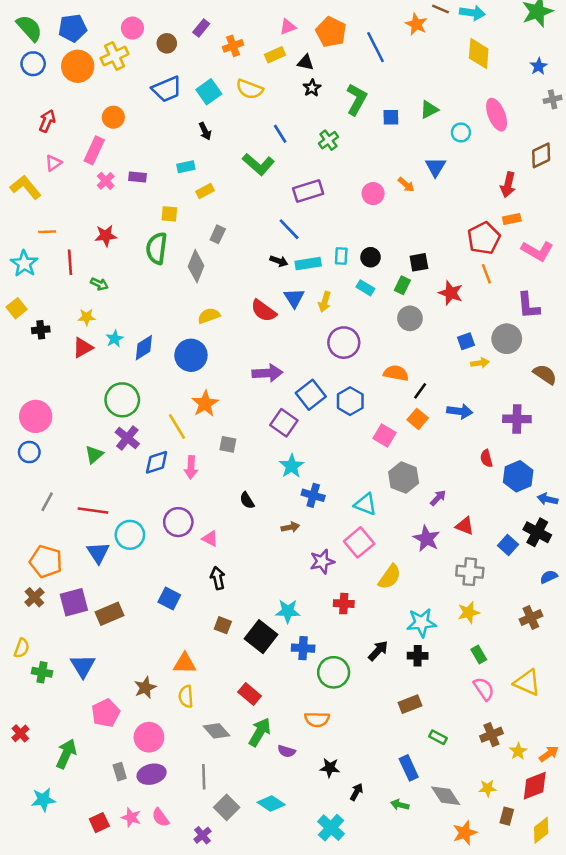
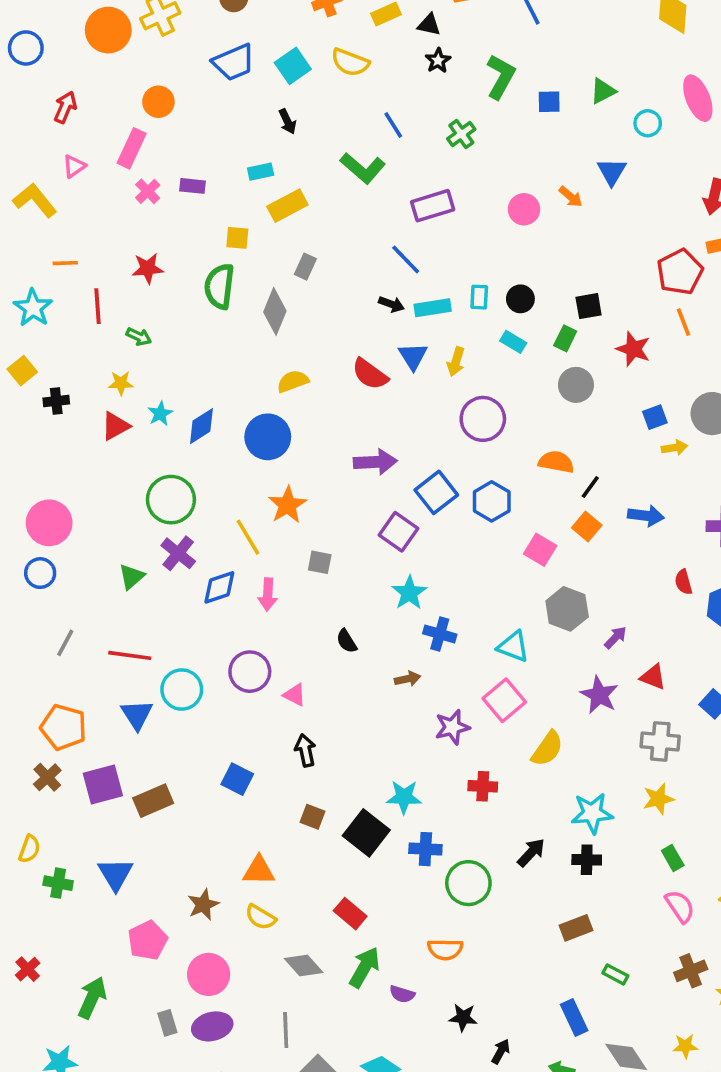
blue circle: (33, 64) -> (26, 48), moved
yellow rectangle: (205, 191) -> (287, 206), size x1.5
yellow semicircle: (186, 696) -> (261, 917), turned -55

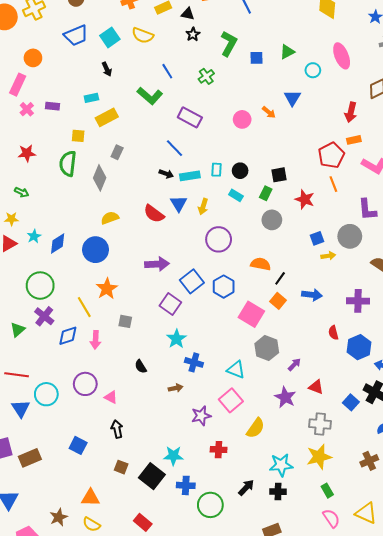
purple rectangle: (433, 206) -> (190, 117), turned 45
pink square: (540, 550) -> (251, 314), size x1.4
yellow star: (658, 799) -> (319, 457), size x1.4

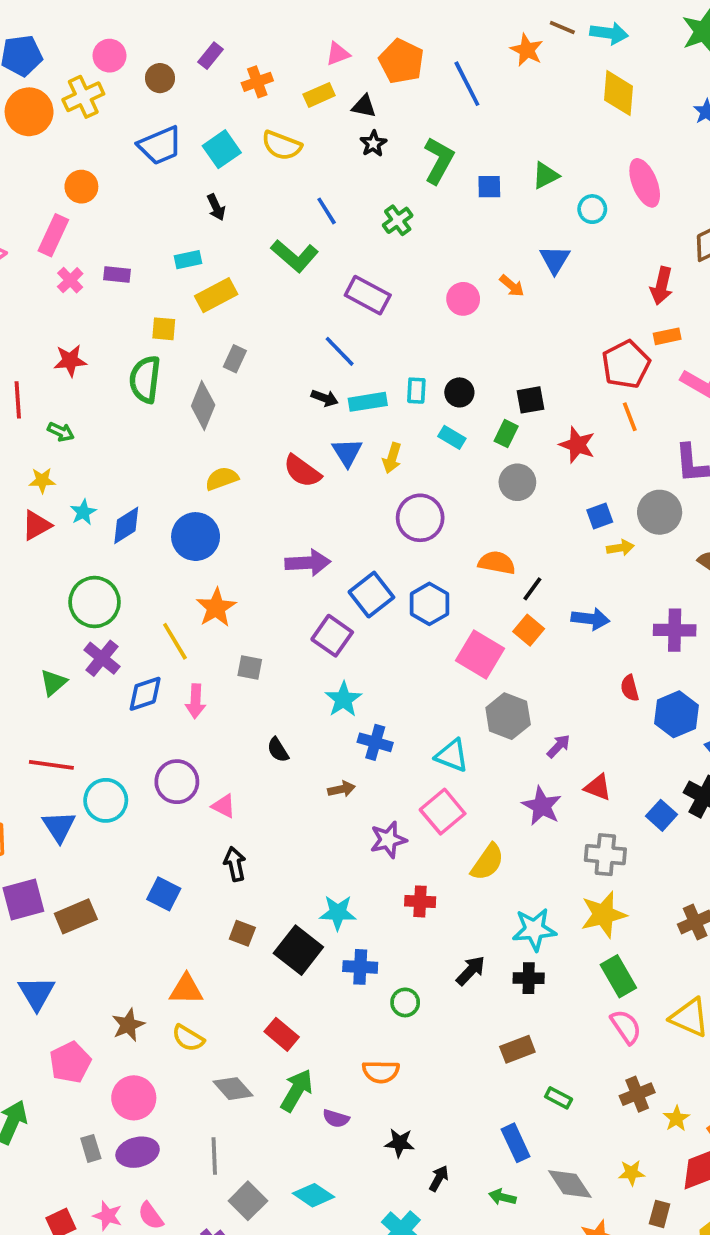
green rectangle: (327, 491) -> (618, 976), size x1.5
green circle: (210, 505) -> (405, 1002), size x0.6

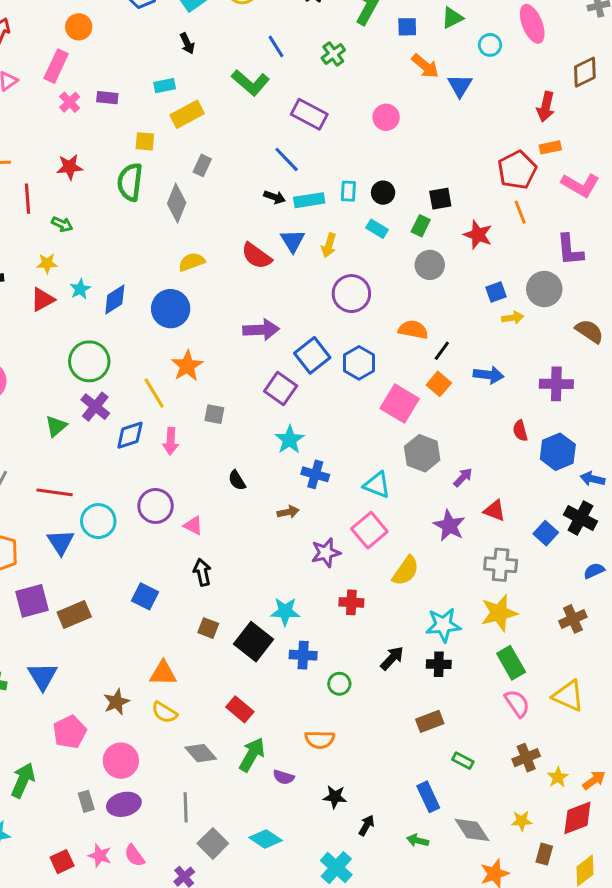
orange arrow: (512, 286) -> (425, 66), moved, size x1.4

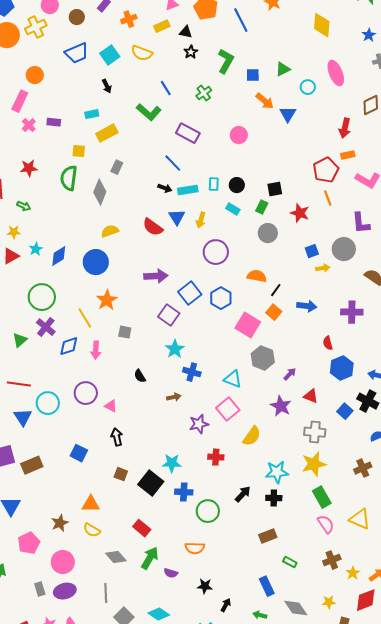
blue hexagon: (558, 452) -> (342, 368), moved
green circle: (339, 684) -> (208, 511), size x1.5

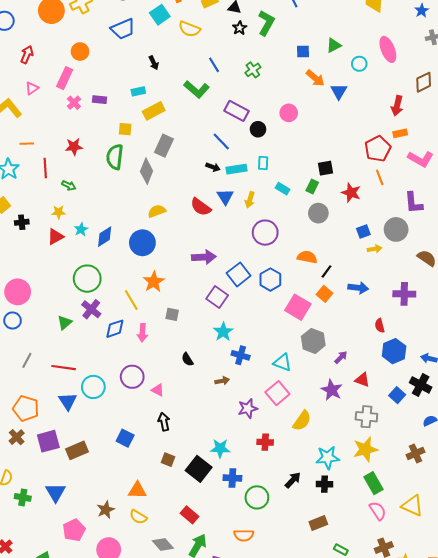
cyan square: (110, 55) -> (160, 15), moved
green L-shape: (226, 61) -> (266, 23), moved
gray rectangle: (117, 167) -> (164, 146), size x1.5
black circle: (237, 185) -> (258, 129), moved

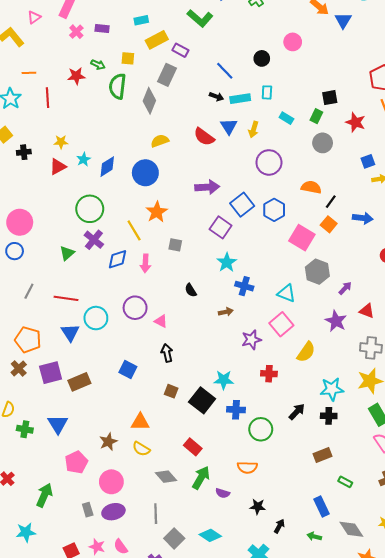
purple rectangle: (237, 111) -> (180, 50), moved, size x0.7
green arrow: (69, 185) -> (98, 65), moved

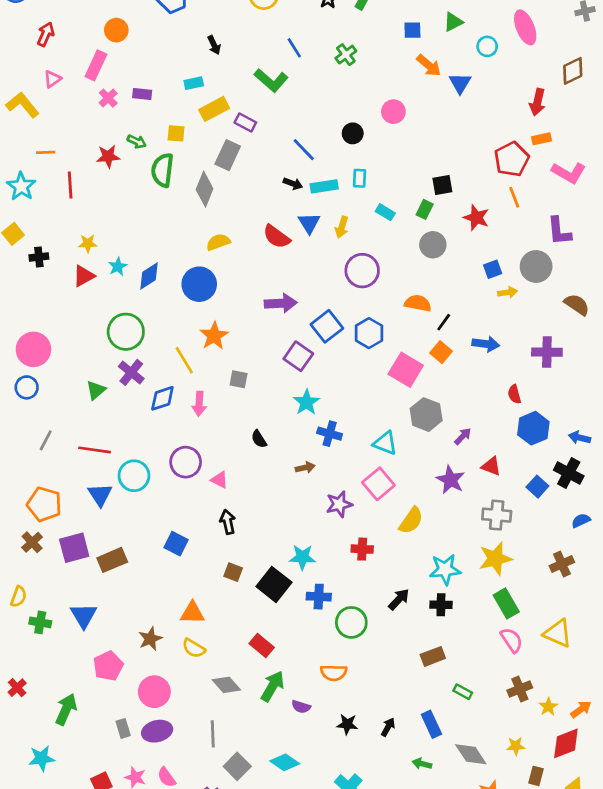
black arrow: (279, 526) -> (388, 727), moved

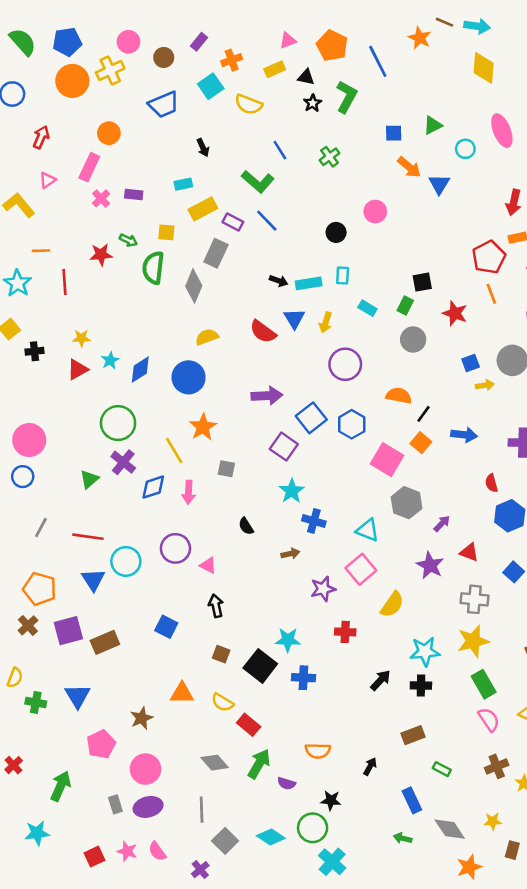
blue line: (304, 150) -> (267, 221), moved
green circle: (351, 622) -> (313, 828), moved
yellow semicircle: (194, 648) -> (222, 702), moved
black arrow: (388, 727) -> (370, 766), moved

